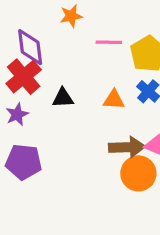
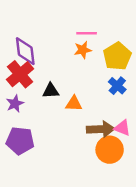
orange star: (71, 16) -> (83, 50), moved
pink line: (109, 42) -> (87, 33), moved
orange triangle: (114, 100) -> (74, 104), moved

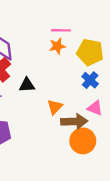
yellow pentagon: (117, 56) -> (90, 52), turned -30
orange triangle: (74, 104) -> (55, 107), moved, turned -49
pink triangle: (122, 128) -> (95, 108), moved

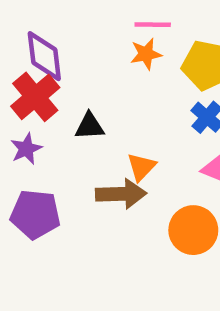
brown arrow: (74, 121) -> (121, 194), moved

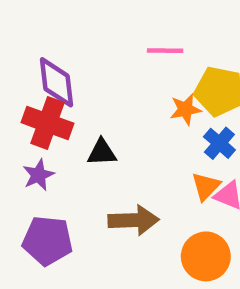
orange star: (146, 54) -> (185, 109), moved
red cross: (35, 97) -> (47, 123), turned -30
orange triangle: (141, 167) -> (206, 186), moved

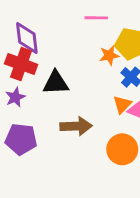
black triangle: (102, 152) -> (56, 83), size x1.4

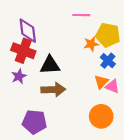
brown arrow: (76, 126) -> (53, 90), moved
purple pentagon: (21, 139) -> (34, 122), moved

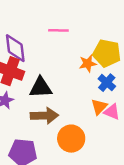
pink line: (81, 15) -> (58, 30), moved
orange circle: (101, 116) -> (71, 139), moved

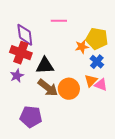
brown arrow: (44, 116) -> (48, 88), turned 40
orange circle: (71, 139) -> (69, 89), moved

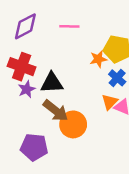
purple diamond: (25, 35) -> (25, 26), moved, turned 70
purple star: (17, 76) -> (27, 89), moved
orange circle: (69, 89) -> (73, 124), moved

